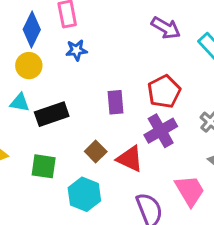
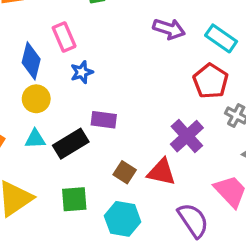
red pentagon: (164, 92) -> (211, 81), moved
purple rectangle: (116, 102) -> (104, 120), moved, turned -65

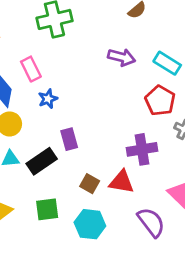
purple rectangle: (104, 120) -> (69, 139), turned 70
purple cross: (187, 136) -> (142, 149), turned 36

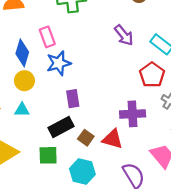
purple arrow: (122, 57) -> (124, 35), turned 30
blue star: (48, 99) -> (59, 63), size x1.5
black rectangle: (42, 161) -> (61, 127), moved

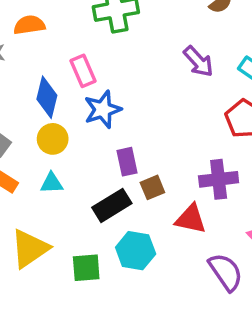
brown square: (86, 138) -> (152, 187), moved, turned 35
green square: (48, 155) -> (86, 268), moved
cyan hexagon: (82, 172) -> (136, 251), moved

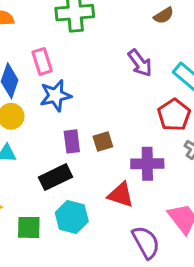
brown square: (152, 187) -> (103, 141), moved

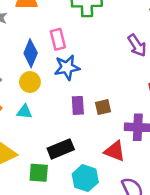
black rectangle: (55, 177) -> (61, 149), moved
cyan hexagon: (72, 217) -> (85, 178), moved

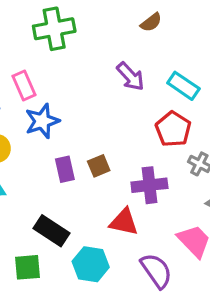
black rectangle: (61, 149) -> (52, 231), turned 65

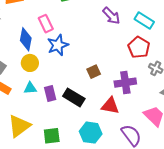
purple rectangle: (65, 169) -> (50, 94), moved
black rectangle: (52, 231) -> (74, 97), moved

